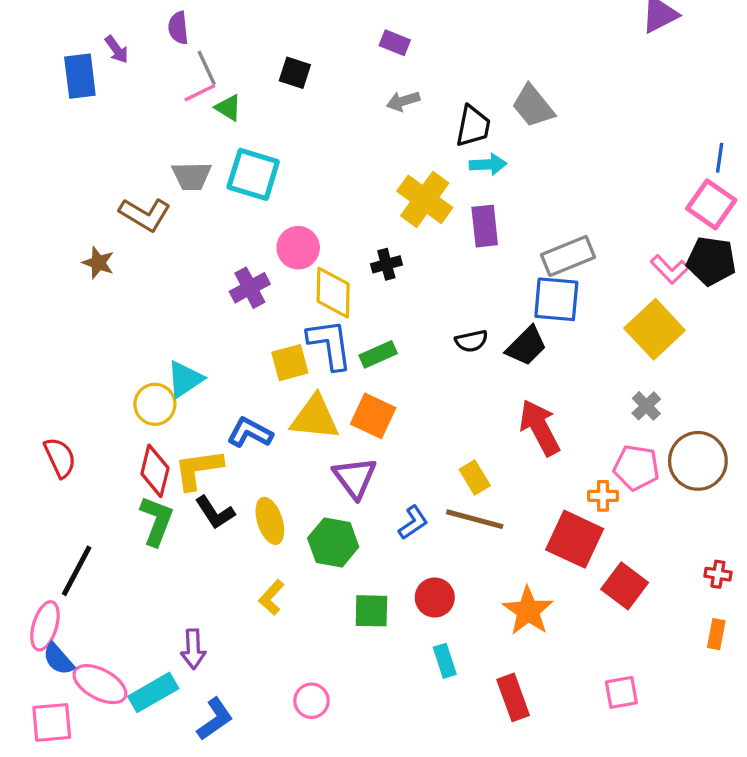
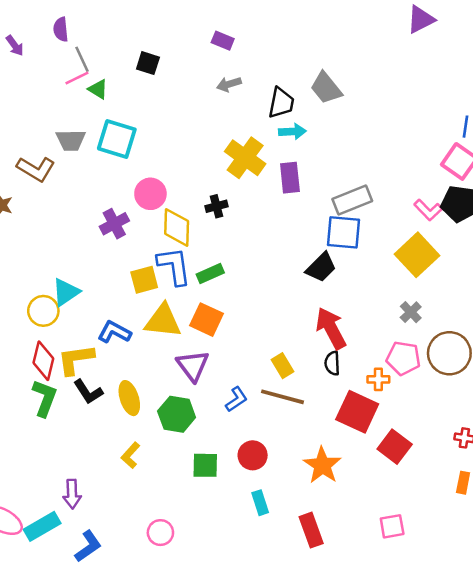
black semicircle: (471, 341) -> (332, 363), moved, turned 100

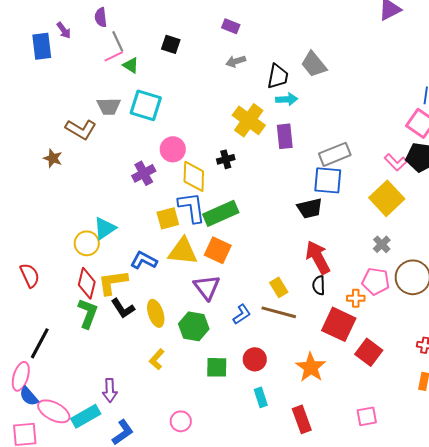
black trapezoid: (321, 267) -> (310, 208), turned 32
green rectangle: (210, 274) -> (221, 213), size x1.6

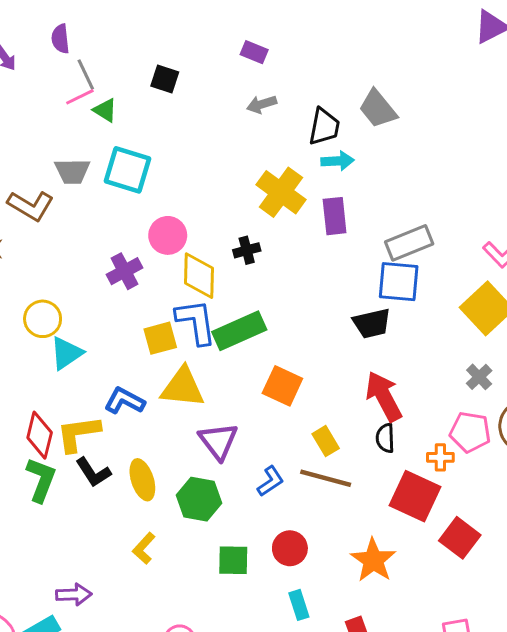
yellow circle: (87, 243) -> (43, 319), moved
orange square: (218, 250) -> (282, 386), moved
purple arrow: (110, 390) -> (74, 594), turned -90

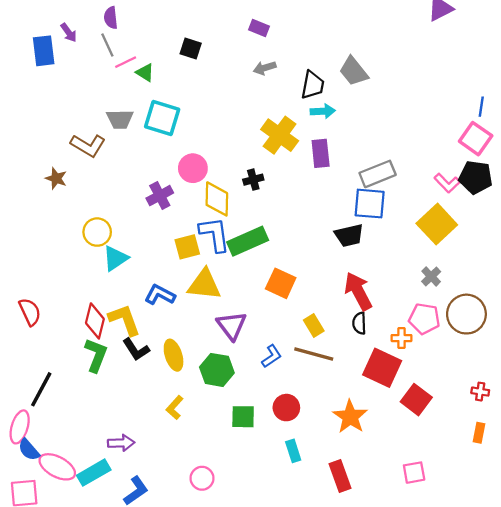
gray line: (86, 75) -> (107, 45), moved
yellow L-shape: (78, 434) -> (124, 320), turned 78

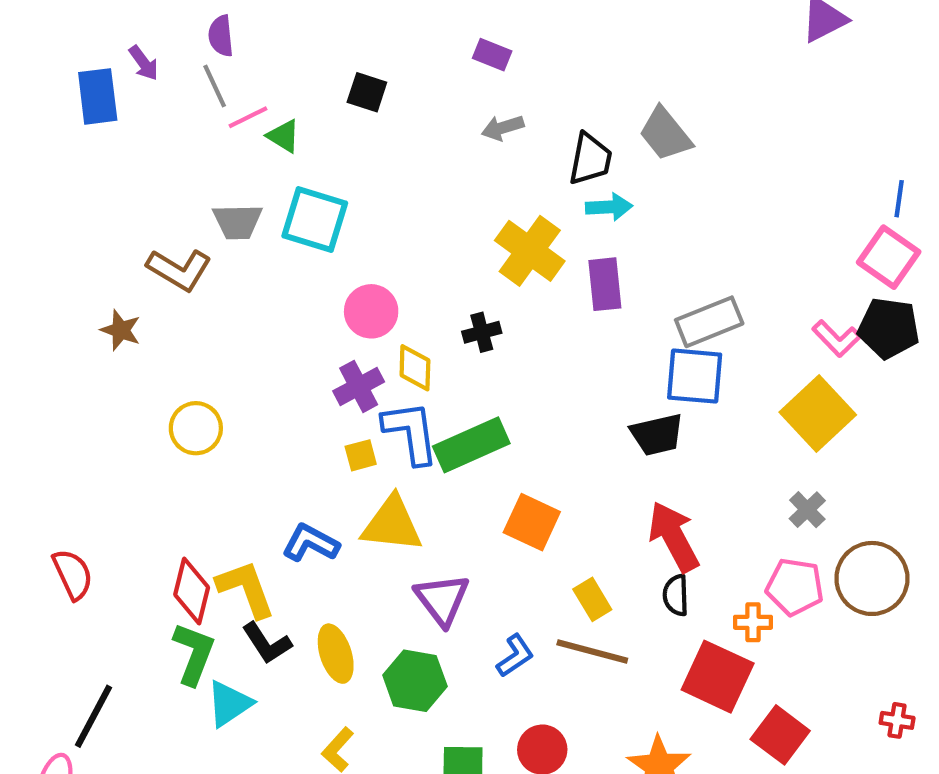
purple cross: (160, 196) -> (359, 386), moved
yellow diamond: (217, 199) -> (415, 368), size x0.7
yellow square: (187, 247) -> (361, 455), size x0.7
cyan triangle: (115, 258) -> (229, 704), moved

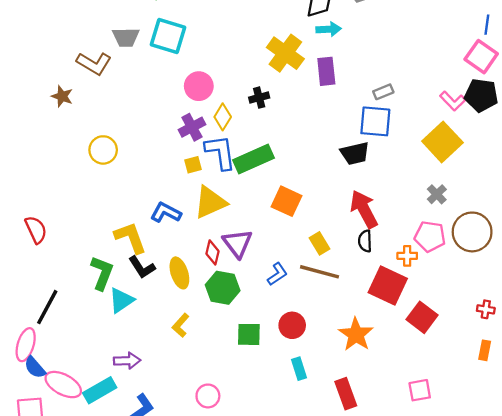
gray rectangle: (709, 322) -> (383, 92), size x0.6
yellow diamond: (415, 368) -> (223, 117), turned 30
yellow triangle: (392, 524) -> (210, 202), turned -30
red diamond: (192, 591) -> (212, 252), moved, size x0.7

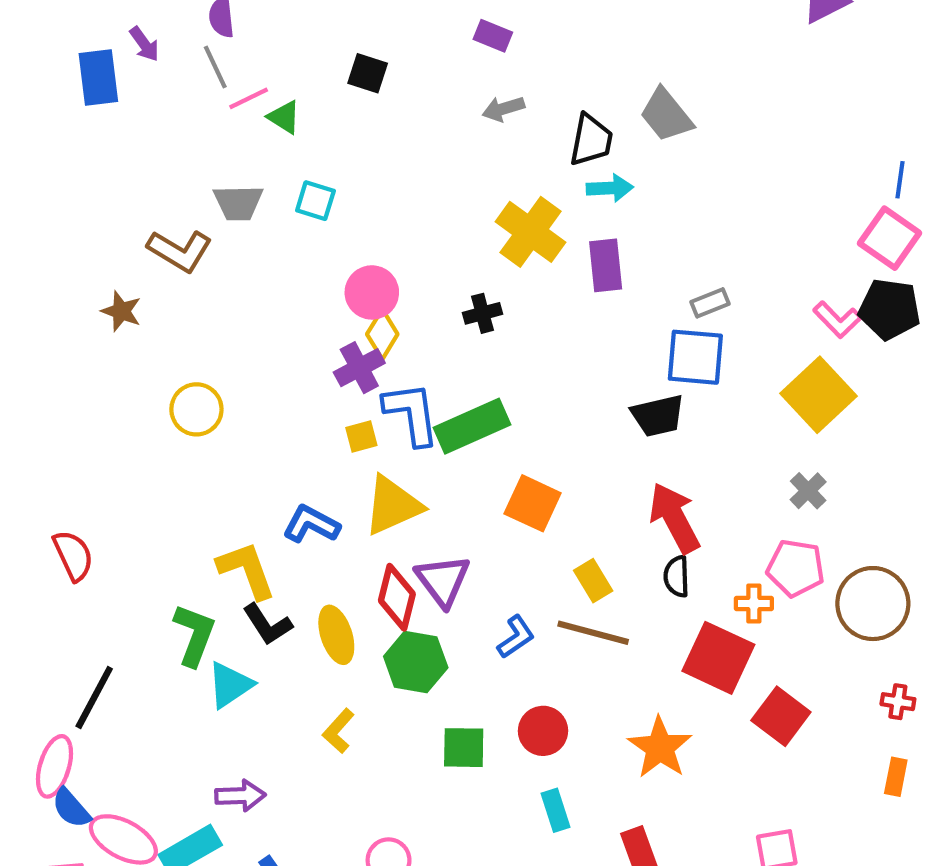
cyan square: (168, 36) -> (315, 201), size x0.6
yellow diamond: (223, 117) -> (382, 334), moved
brown circle: (472, 232) -> (873, 604), moved
red diamond: (212, 252) -> (397, 597), size x1.4

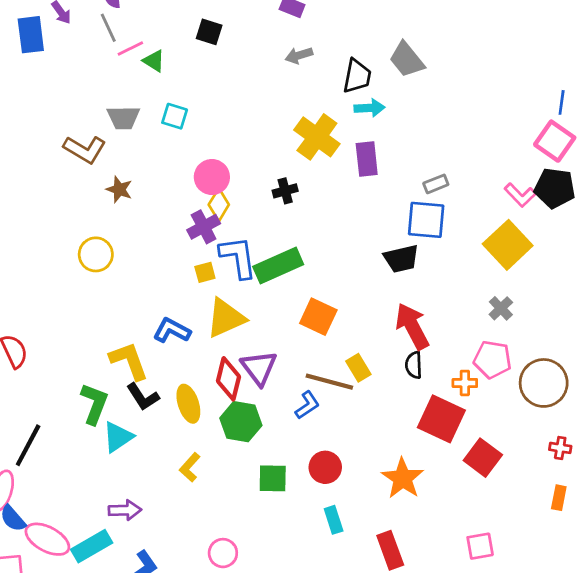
brown star: (121, 311) -> (119, 189), moved
brown line: (593, 633) -> (329, 382), moved

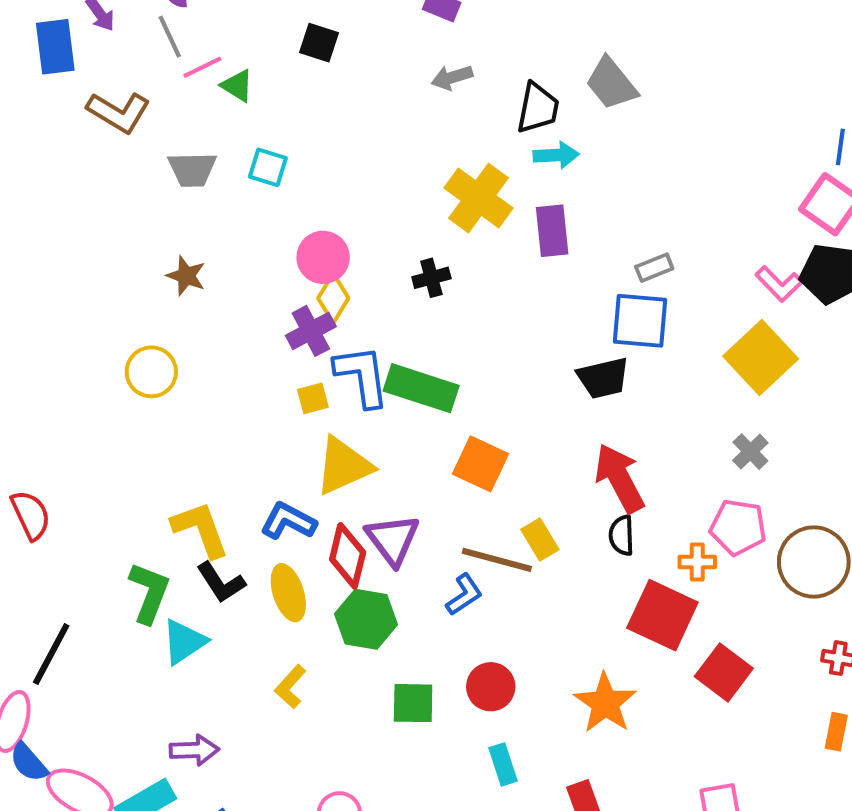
brown L-shape: (85, 149) -> (119, 112), moved
green rectangle: (278, 265) -> (421, 388), turned 42
blue L-shape: (172, 330) -> (288, 521), moved

